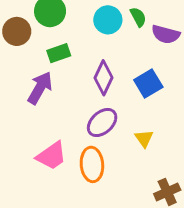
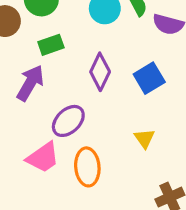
purple ellipse: (102, 123) -> (68, 121), moved

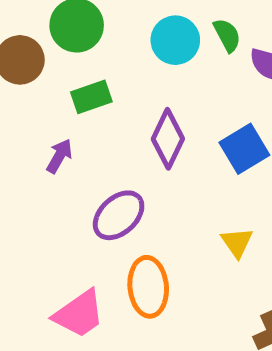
purple arrow: (30, 83) -> (59, 156), size x0.6
pink trapezoid: (43, 157) -> (79, 314), moved

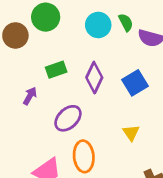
green rectangle: (91, 97) -> (56, 70), moved
purple arrow: (59, 156) -> (30, 96), moved

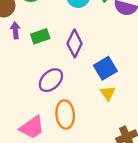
blue square: (135, 83) -> (105, 68), moved
purple arrow: (30, 96) -> (15, 30), moved, turned -35

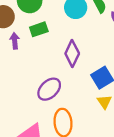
green rectangle: (40, 36) -> (39, 29), moved

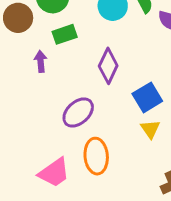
purple arrow: (15, 41) -> (41, 61), moved

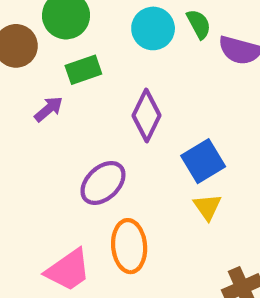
purple arrow: (41, 61) -> (49, 109), turned 55

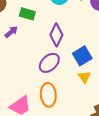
green rectangle: (83, 70) -> (27, 14), turned 35
purple ellipse: (103, 183) -> (49, 63), moved

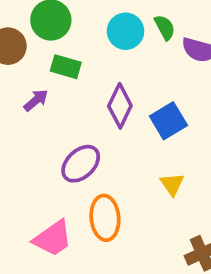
blue square: (82, 56) -> (168, 121), moved
purple ellipse: (49, 63) -> (81, 164), moved

